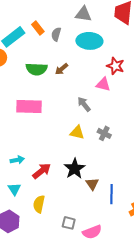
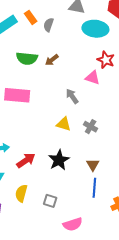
cyan ellipse: (89, 41) -> (95, 29), moved
brown triangle: (92, 184) -> (93, 165), moved
gray square: (69, 223) -> (50, 201), moved

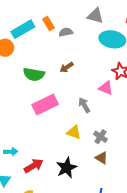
gray semicircle: (48, 25) -> (66, 32), turned 56
green semicircle: (27, 58) -> (34, 74), moved
pink rectangle: (17, 95) -> (45, 105), moved, turned -35
brown triangle: (93, 165) -> (102, 158), moved, turned -32

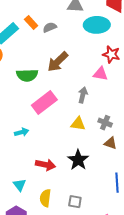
brown arrow: (67, 67) -> (58, 62), size x1.6
gray arrow: (84, 105) -> (83, 95), turned 56
cyan arrow: (11, 152) -> (22, 132), moved
red arrow: (34, 166) -> (45, 165), turned 54

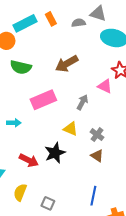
gray semicircle: (50, 27) -> (79, 23), moved
green semicircle: (27, 75) -> (21, 67), moved
black star: (78, 160) -> (55, 153), moved

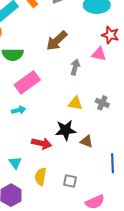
pink rectangle: (43, 100) -> (27, 82), moved
gray arrow: (82, 102) -> (75, 67), moved
black star: (55, 153) -> (66, 130), turned 30
brown triangle: (97, 156) -> (87, 141), moved

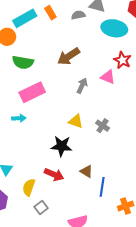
brown triangle: (87, 141) -> (86, 171), moved
red arrow: (42, 143) -> (54, 175), moved
gray square: (70, 181) -> (41, 207), moved, turned 32

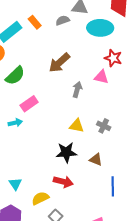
green semicircle: (23, 62) -> (15, 76), turned -45
pink rectangle: (32, 92) -> (29, 104), size x0.7
cyan arrow: (19, 118) -> (15, 123), moved
brown triangle: (86, 171) -> (96, 159), moved
yellow semicircle: (29, 187) -> (40, 198), turned 54

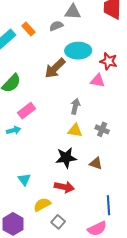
cyan ellipse: (100, 28) -> (78, 51), moved
gray arrow: (77, 90) -> (75, 106), moved
cyan triangle: (15, 184) -> (24, 179), moved
blue line: (113, 186) -> (109, 205), moved

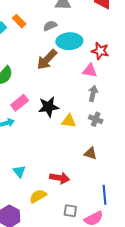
gray semicircle: (56, 26) -> (50, 26), moved
gray arrow: (75, 106) -> (93, 93), moved
black star: (66, 158) -> (48, 107), moved
gray square: (58, 222) -> (70, 211), moved, turned -32

